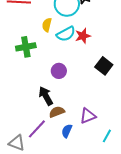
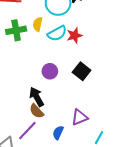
green cross: (26, 47) -> (16, 30), moved
black square: (104, 66) -> (82, 71), moved
brown semicircle: (57, 112) -> (37, 111), moved, turned -112

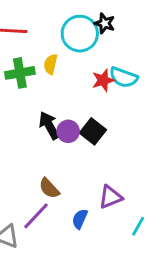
cyan semicircle: (57, 33) -> (124, 77), moved, turned 48
black square: (82, 71) -> (93, 131), moved
black arrow: (37, 97) -> (49, 125), moved

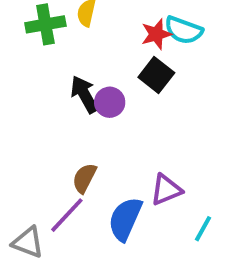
black square: (93, 131) -> (156, 75), moved
brown semicircle: (49, 188) -> (84, 178), turned 70
blue semicircle: (80, 219) -> (125, 219), size x1.6

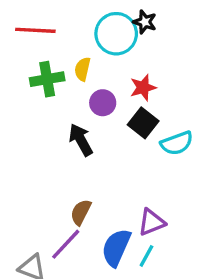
cyan semicircle: (184, 30) -> (177, 143), moved, turned -40
purple circle: (110, 102) -> (103, 103), moved
cyan line: (203, 229) -> (146, 256), moved

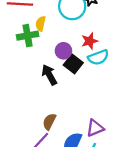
yellow semicircle: (82, 69) -> (41, 24), moved
black square: (143, 123) -> (73, 64), moved
cyan semicircle: (177, 143) -> (98, 57), moved

